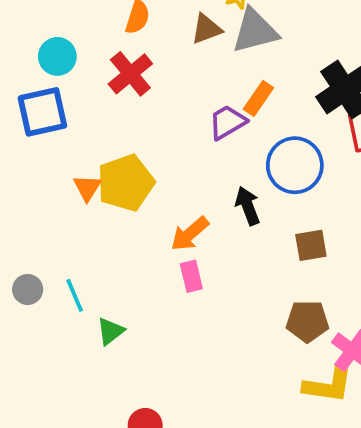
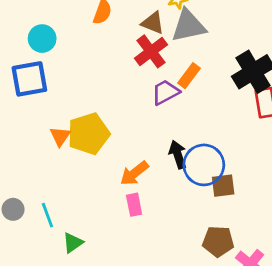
brown triangle: (206, 29) -> (153, 23), turned 40
red cross: (130, 74) -> (151, 51), moved
blue circle: (295, 165) -> (204, 165), moved

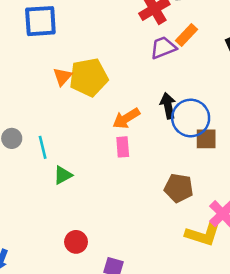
brown pentagon: (218, 241) -> (179, 188), moved

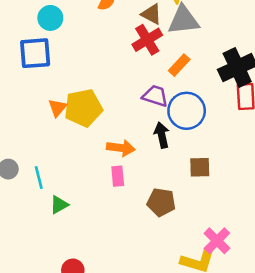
purple trapezoid: (163, 48) -> (155, 96), moved, turned 40
orange arrow: (126, 118) -> (121, 148), turned -140
blue circle: (191, 118) -> (187, 111), moved
brown pentagon: (179, 188) -> (161, 202), moved

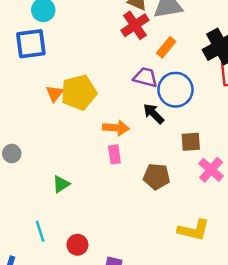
black arrow: (162, 135) -> (154, 114), turned -30
cyan line: (39, 178) -> (40, 231), moved
pink cross: (217, 241) -> (211, 170), moved

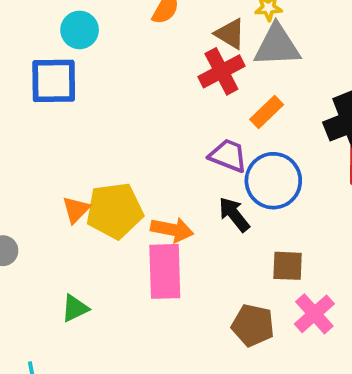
yellow pentagon: (79, 92) -> (115, 211), moved
orange triangle: (55, 93) -> (76, 210), moved
pink rectangle: (114, 154) -> (165, 271), size x1.8
brown pentagon: (157, 177) -> (253, 325), moved

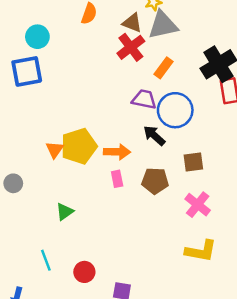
pink rectangle: (165, 271) -> (117, 179), size x0.5
pink cross: (314, 314) -> (198, 205), moved
brown pentagon: (253, 325) -> (155, 181), moved

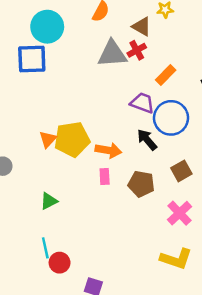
gray triangle: (163, 25) -> (112, 54), moved
cyan circle: (37, 37) -> (47, 27), size x1.4
red cross: (131, 47) -> (137, 50), size x0.7
brown square: (193, 162) -> (181, 171), turned -30
cyan line: (46, 260) -> (45, 248), moved

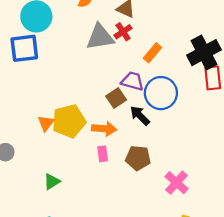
brown square: (181, 171) -> (116, 98), moved

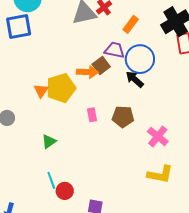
black arrow: (140, 116) -> (135, 79), moved
orange arrow: (104, 129) -> (87, 72), moved

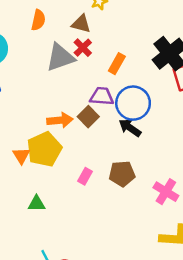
orange arrow: (87, 72) -> (60, 120), moved
pink rectangle: (92, 115) -> (85, 176), turned 48
green triangle: (49, 141) -> (37, 204), moved, turned 42

